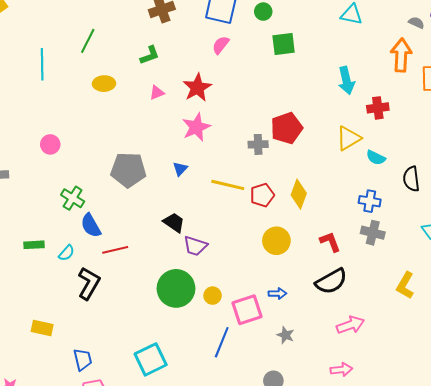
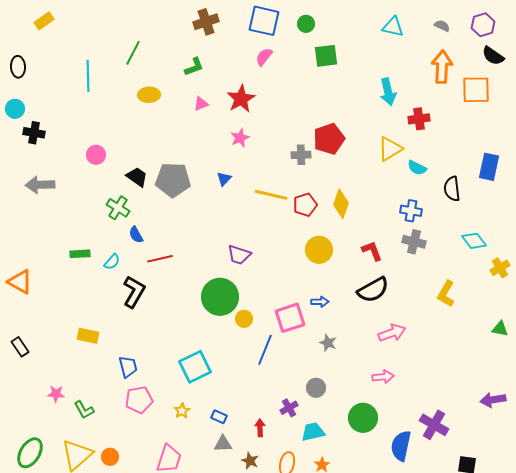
gray semicircle: (416, 23) -> (442, 26), moved
pink star: (196, 127) -> (240, 138), size x0.7
black trapezoid: (174, 223) -> (137, 177), moved
blue semicircle: (91, 226) -> (136, 235), size x0.7
yellow circle: (213, 296) -> (244, 319), moved

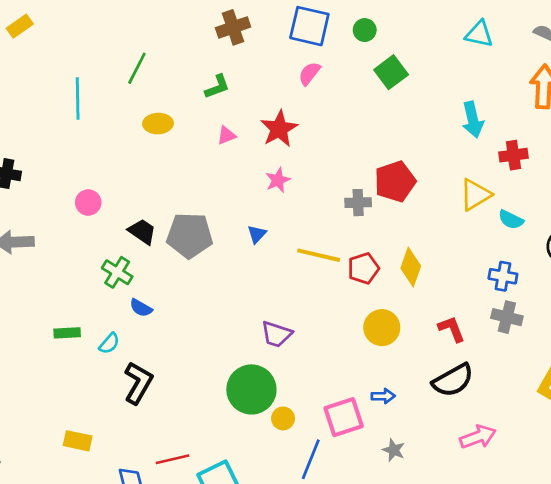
green square: (326, 56) -> (391, 72), turned -30
blue semicircle: (136, 235) -> (141, 308), turned -30
red line: (160, 259) -> (172, 459), moved

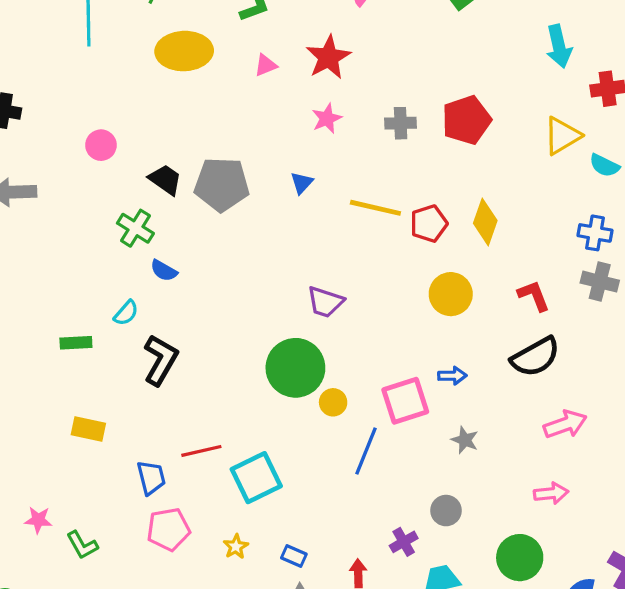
yellow ellipse: (158, 124) -> (184, 51), size x1.6
gray cross: (358, 203) -> (401, 123), moved
green rectangle: (67, 333) -> (76, 343), moved

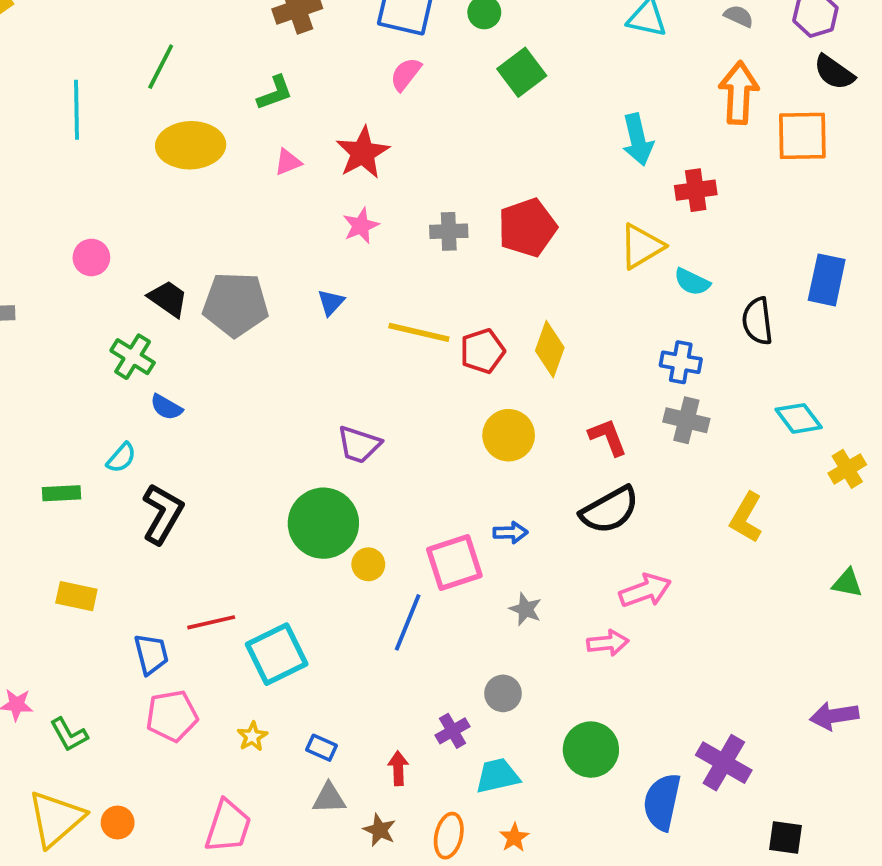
pink arrow: (551, 493) -> (608, 643), moved

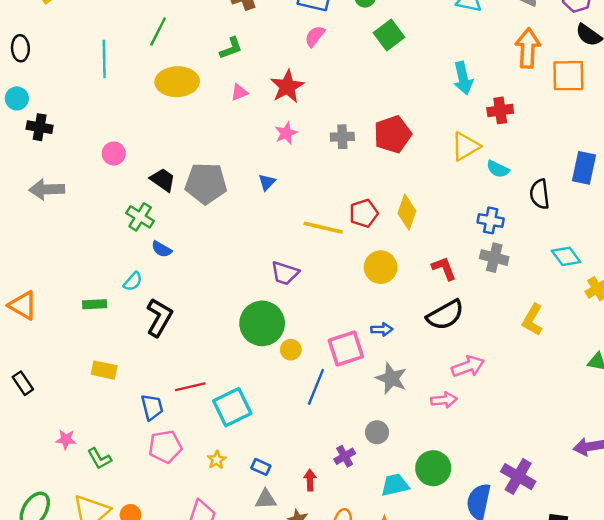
yellow line: (419, 332) -> (323, 228), moved
gray star: (525, 609) -> (391, 378), size x1.5
cyan trapezoid: (497, 776) -> (395, 485), moved

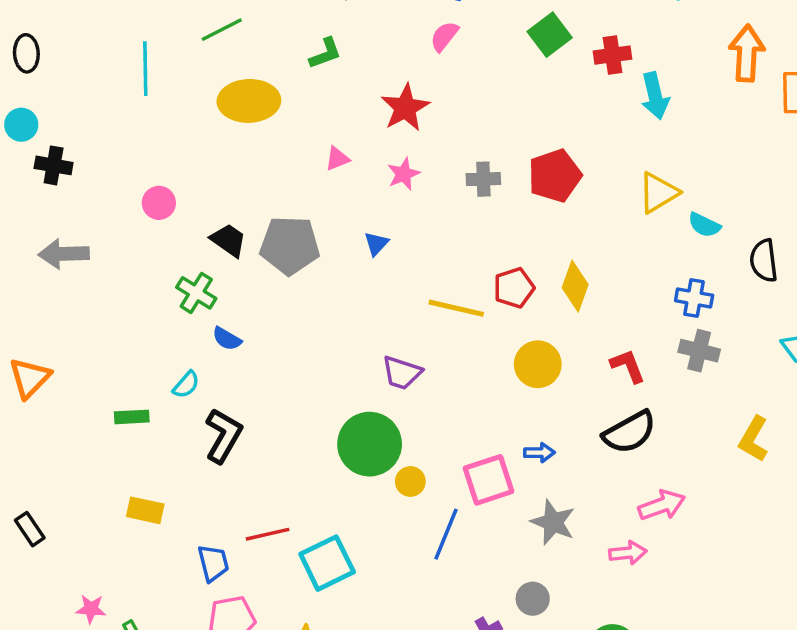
green line: (158, 31) -> (222, 30), turned 36
pink triangle: (239, 92) -> (337, 159), moved
red cross: (500, 110) -> (613, 55), moved
orange triangle: (23, 305) -> (30, 378), moved, turned 44

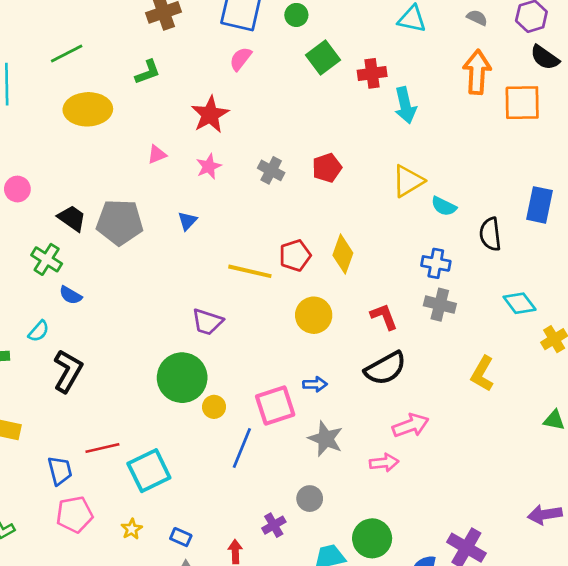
red pentagon: (555, 176) -> (327, 168), size x0.7
gray cross: (483, 179) -> (271, 170), turned 30

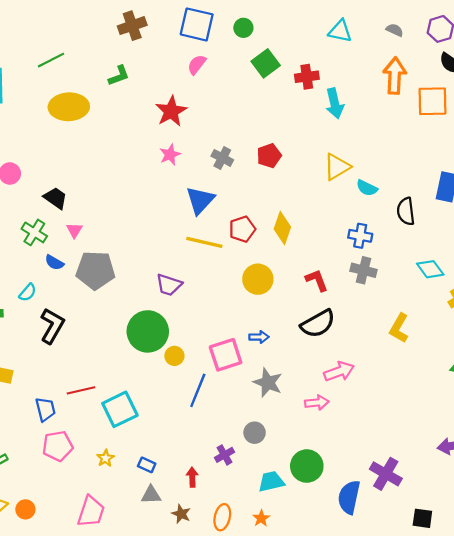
pink triangle: (157, 154) -> (74, 230), moved, turned -36
blue triangle: (187, 221) -> (200, 200), moved, size x1.8
gray pentagon: (120, 222) -> (95, 270), moved

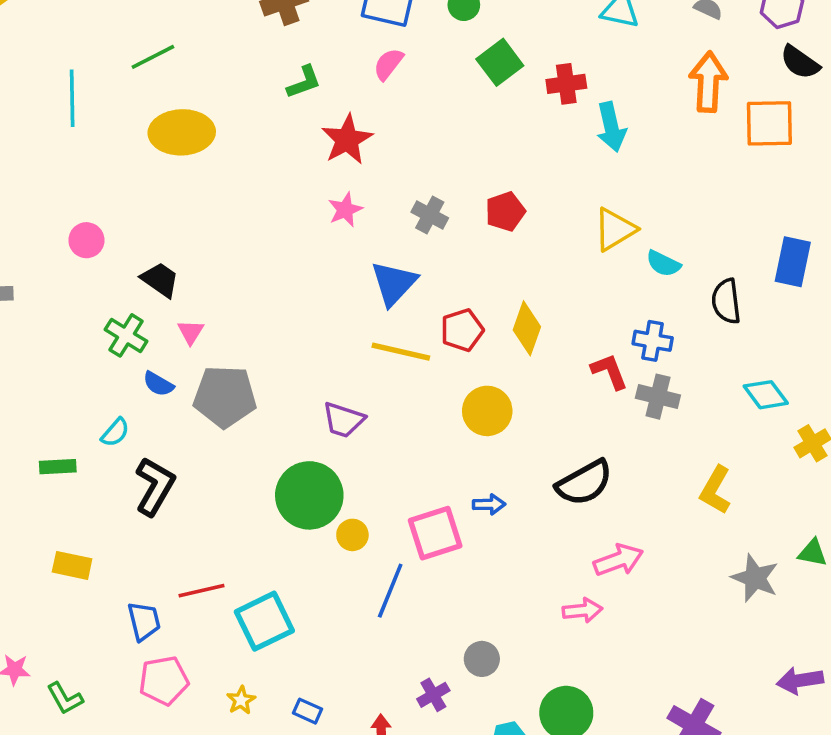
green L-shape: (119, 76) -> (304, 82), moved
red L-shape: (317, 280) -> (609, 371), moved
gray star: (268, 383) -> (755, 578), moved

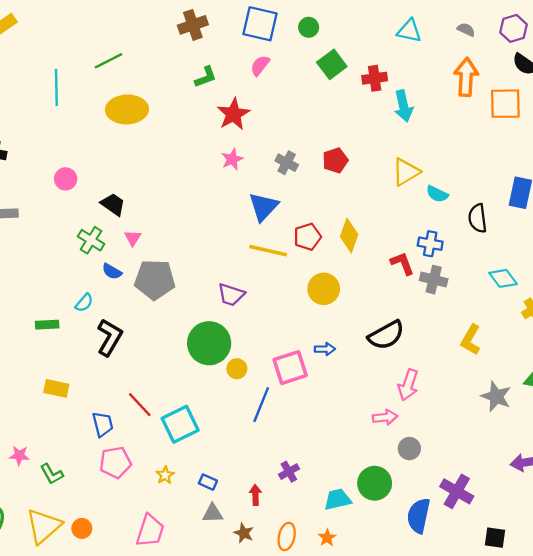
pink arrow: (618, 560) -> (408, 385), turned 128
red line: (201, 591) -> (140, 405), turned 60
gray circle: (482, 659) -> (409, 449), moved

